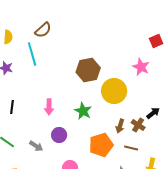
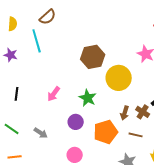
pink arrow: (49, 107) -> (54, 94), turned 35
purple circle: (59, 135) -> (76, 122), moved

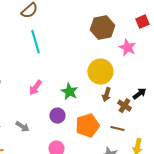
cyan line: (37, 41) -> (35, 42), moved
brown hexagon: (93, 57) -> (102, 28), moved
brown arrow: (125, 113) -> (106, 95), moved

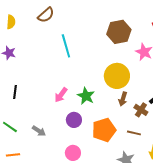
cyan line: (35, 42) -> (66, 46), moved
pink arrow: (35, 88) -> (61, 95), moved

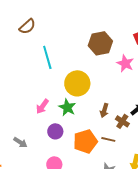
yellow circle: (117, 76) -> (77, 83), moved
brown line: (134, 133) -> (108, 139), moved

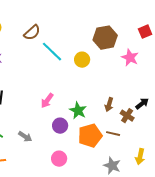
brown semicircle: (27, 26) -> (32, 33), moved
cyan line: (47, 57) -> (52, 52), turned -30
yellow circle: (77, 83) -> (82, 60), moved, size x0.6
green star: (67, 107) -> (78, 111), moved

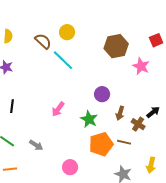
brown semicircle: (32, 33) -> (43, 41), turned -96
yellow circle: (82, 60) -> (67, 32), moved
purple circle: (60, 126) -> (102, 94), moved

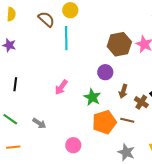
brown hexagon: (116, 46) -> (119, 44), moved
cyan line: (63, 60) -> (66, 38), turned 45

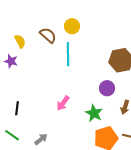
yellow semicircle: (11, 14) -> (20, 41), moved, turned -32
black line: (15, 84) -> (17, 108), moved
gray arrow: (39, 123) -> (41, 139), turned -72

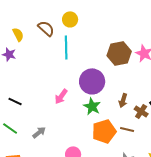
purple circle: (107, 88) -> (92, 81), moved, size x1.6
black line: (17, 108) -> (15, 101), turned -72

